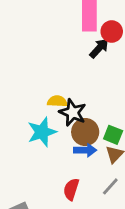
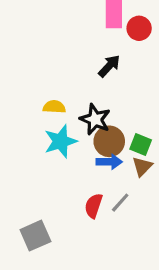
black arrow: (99, 48) -> (109, 66), moved
yellow semicircle: (57, 101) -> (54, 107), moved
gray line: (110, 186) -> (120, 203), moved

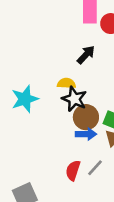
yellow semicircle: (54, 107) -> (66, 83), moved
cyan star: (61, 141) -> (25, 99), moved

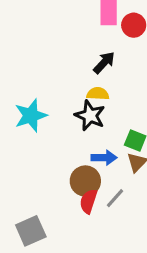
yellow semicircle: (66, 83) -> (98, 94), moved
brown circle: (86, 117) -> (85, 181), moved

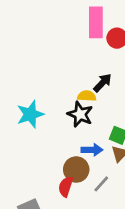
black arrow: (104, 63) -> (102, 83), moved
red semicircle: (88, 201) -> (66, 187), moved

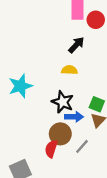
black arrow: (102, 83) -> (76, 45), moved
black star: (80, 114) -> (63, 102), moved

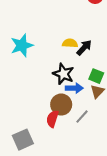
black arrow: (76, 45) -> (84, 48), moved
cyan star: (20, 86) -> (22, 45), moved

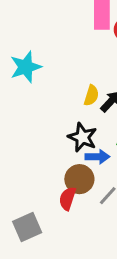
yellow semicircle: (70, 43) -> (91, 95), turned 104
cyan star: (22, 45) -> (26, 67), moved

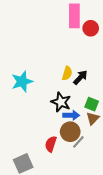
cyan star: (26, 67) -> (22, 82), moved
brown circle: (79, 179) -> (70, 132), moved

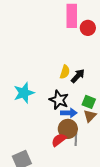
cyan star: (22, 82) -> (24, 93), moved
gray line: (78, 142) -> (76, 139), turned -40
red semicircle: (51, 144) -> (59, 140), moved, turned 35

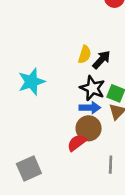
black star: (59, 100) -> (92, 88), moved
gray line: (76, 139) -> (111, 165), moved

